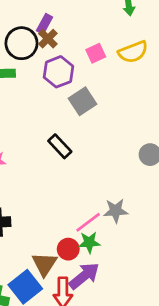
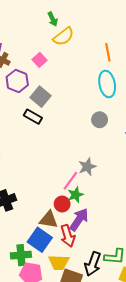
yellow semicircle: (133, 52) -> (64, 36), moved
black rectangle: (60, 146) -> (33, 117), moved
brown triangle: (44, 264) -> (49, 220), turned -36

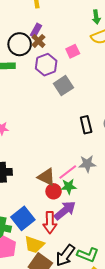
black rectangle: (33, 117) -> (86, 125), moved, turned 30
brown triangle: (49, 220) -> (46, 177), moved

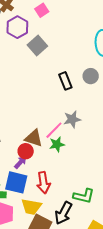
red circle: (54, 191) -> (26, 151), moved
purple arrow: (65, 210) -> (20, 162), moved, size x0.6
blue square: (23, 218) -> (16, 182), turned -30
green L-shape: (88, 255) -> (84, 196), moved

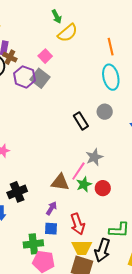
gray square: (37, 45) -> (40, 78), moved
red circle: (26, 151) -> (103, 188), moved
blue square: (16, 182) -> (51, 229), size x0.6
yellow trapezoid: (31, 207) -> (82, 248), moved

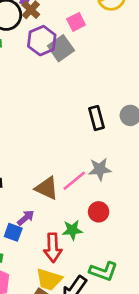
green star: (84, 184) -> (72, 230), moved
blue square: (51, 229) -> (13, 232), moved

